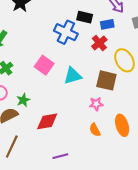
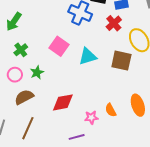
green star: (23, 100) -> (37, 72), moved
pink star: (96, 104) -> (91, 117), moved

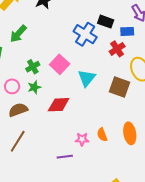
green cross: (21, 50) -> (33, 67), moved
cyan triangle: (88, 56) -> (87, 78), turned -42
red diamond: (63, 102) -> (59, 105), moved

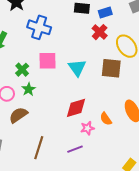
blue cross: (85, 34) -> (39, 27), moved
pink square: (60, 64) -> (48, 61), turned -30
red diamond: (59, 105) -> (76, 108), moved
brown line: (18, 141) -> (39, 148), moved

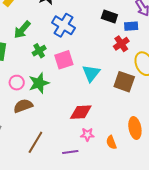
pink square: (48, 61) -> (64, 60), turned -30
green cross: (22, 70) -> (39, 51), moved
green star: (29, 89) -> (39, 83), size x1.5
orange semicircle: (106, 119) -> (111, 142), moved

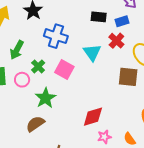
pink square: (64, 60) -> (64, 70), turned -30
cyan triangle: (91, 73) -> (92, 52), moved
pink circle: (17, 83) -> (22, 80), moved

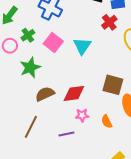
cyan triangle: (92, 52) -> (82, 46), moved
brown square: (128, 77) -> (113, 85), moved
brown semicircle: (35, 124) -> (45, 94), moved

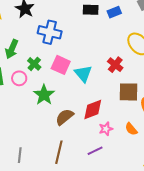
red cross: (109, 22) -> (115, 65), moved
cyan triangle: (82, 46) -> (83, 74), moved

